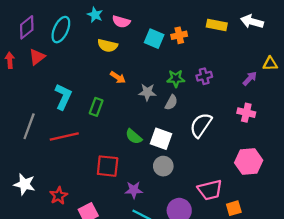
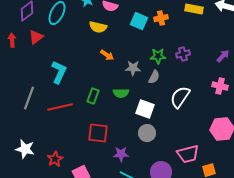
green rectangle: (96, 107) -> (93, 96), moved
green semicircle: (134, 137) -> (121, 93), moved, turned -42

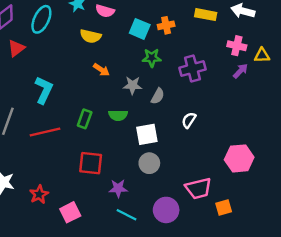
purple cross: (183, 54) -> (192, 69), size x1.5
green star: (158, 56) -> (152, 58), moved
pink cross: (220, 86) -> (237, 46), moved
white semicircle: (180, 97) -> (189, 120), size x0.6
white square: (145, 109) -> (147, 134), turned -30

